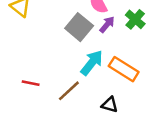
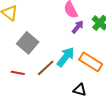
gray square: (79, 27) -> (28, 43), moved
brown line: (69, 91) -> (46, 68), moved

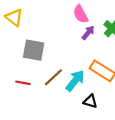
gray square: (28, 43) -> (34, 50), turned -30
cyan arrow: (66, 57) -> (75, 81), moved

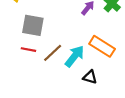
red line: (23, 83) -> (28, 50), moved

